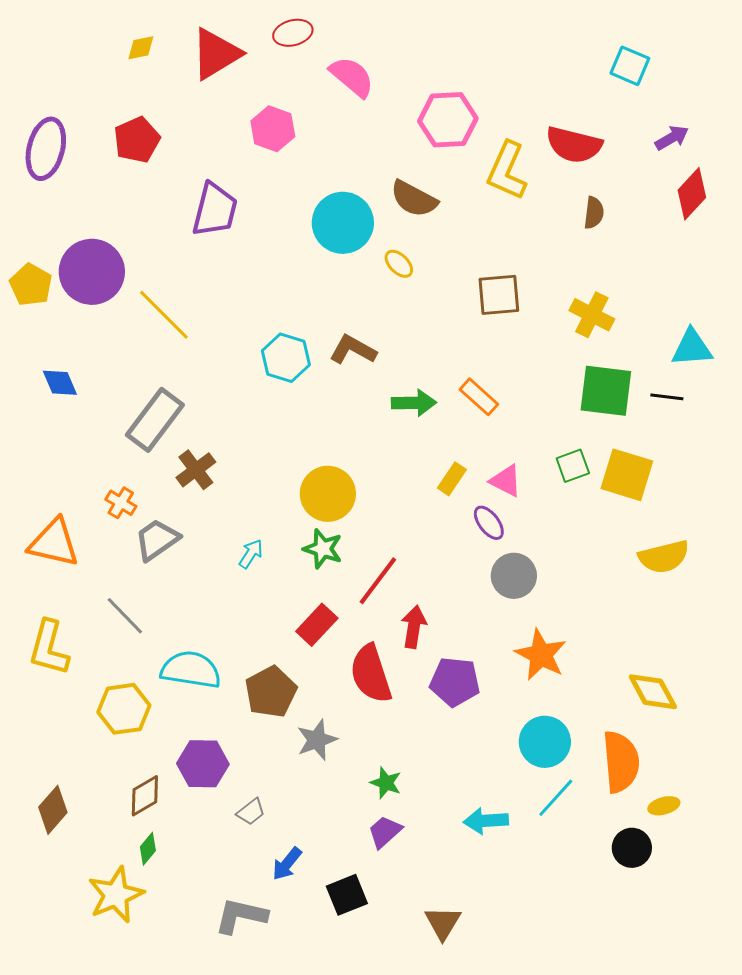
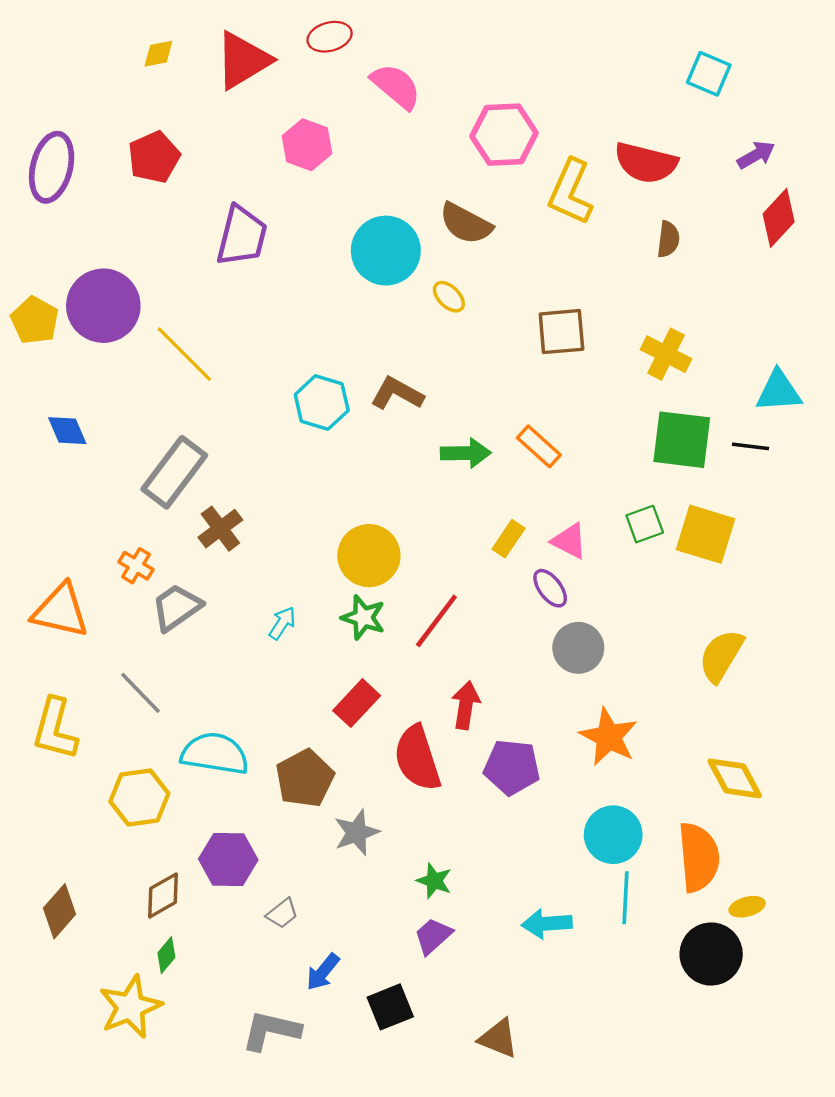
yellow semicircle: (664, 557) -> (721, 656), moved, turned 135
red line: (378, 581) -> (436, 621), moved
cyan line: (556, 798) -> (626, 898), turned -39
black circle: (632, 848) -> (711, 954), size x1.4
brown triangle: (443, 923) -> (498, 1038), turned -39

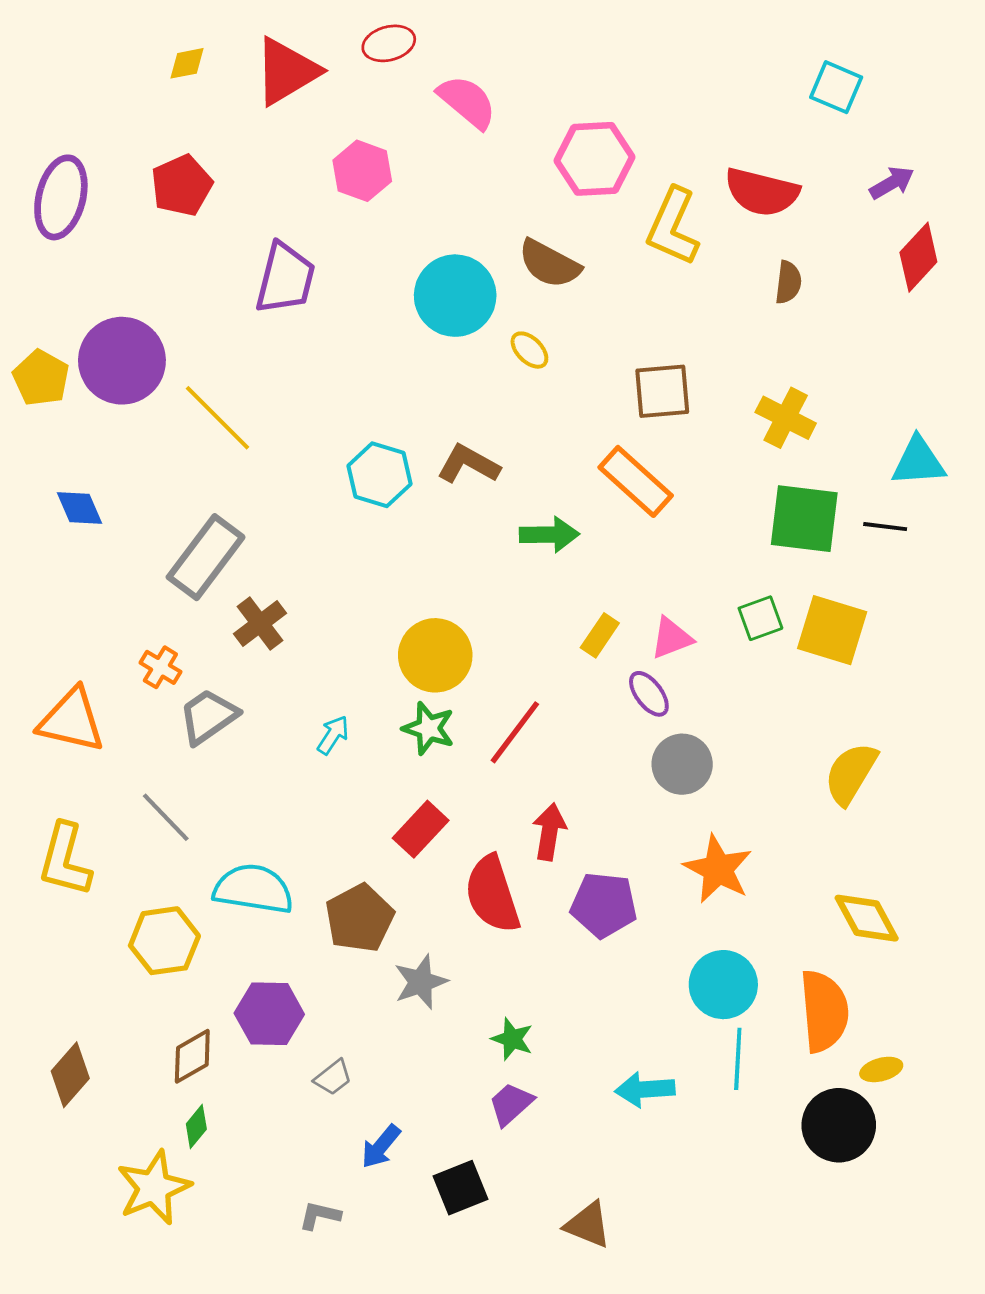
orange rectangle: (539, 446) -> (636, 481), moved, size x1.4
pink triangle: (569, 541) -> (671, 638), turned -48
gray L-shape: (271, 1031) -> (320, 1215), size x0.6

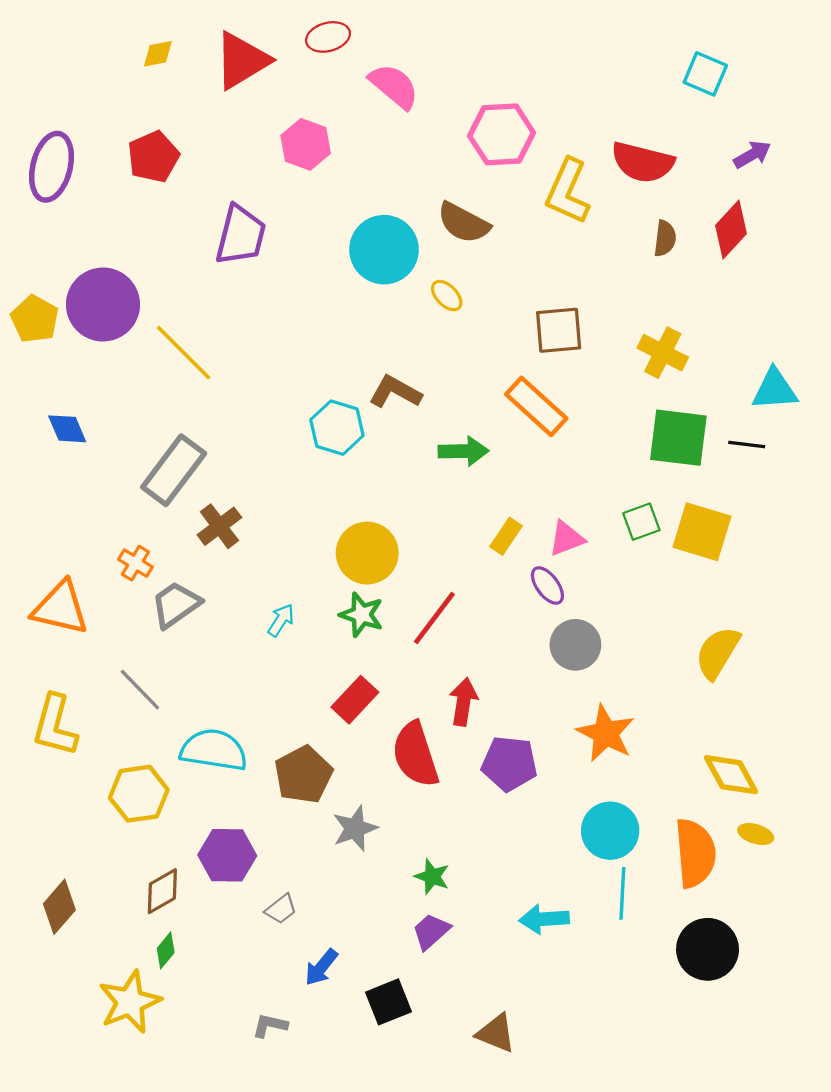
red diamond: (918, 257) -> (731, 229), moved
cyan hexagon: (379, 475) -> (337, 428), moved
yellow ellipse: (881, 1069) -> (756, 834), moved, turned 32

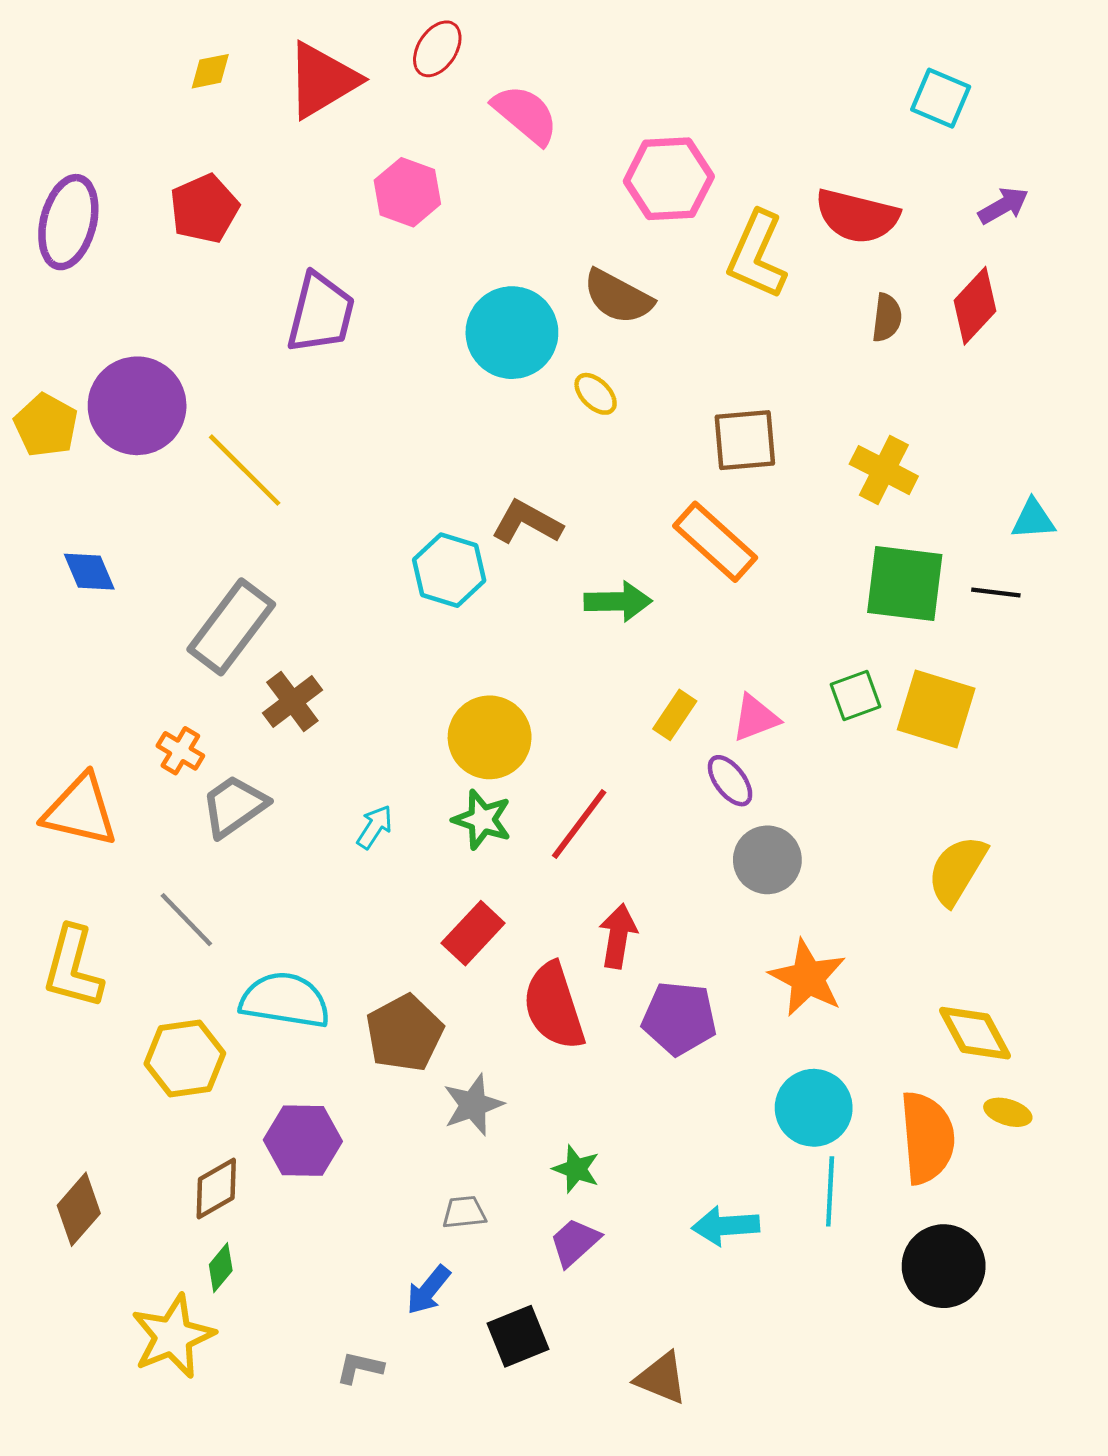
red ellipse: (328, 37) -> (437, 49), turned -42
cyan triangle: (775, 390) -> (1033, 519), size x0.7
gray trapezoid: (281, 909) -> (464, 1212), moved, turned -148

